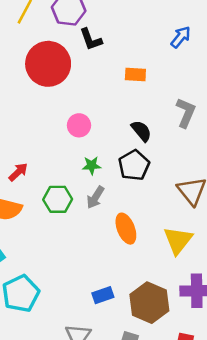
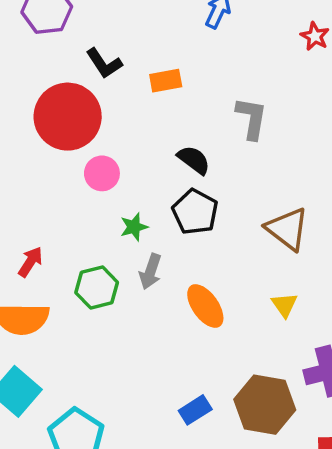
black L-shape: (91, 39) -> (104, 63), moved
red circle: (48, 64) -> (68, 117), moved
yellow triangle: (178, 240) -> (284, 305), size x0.6

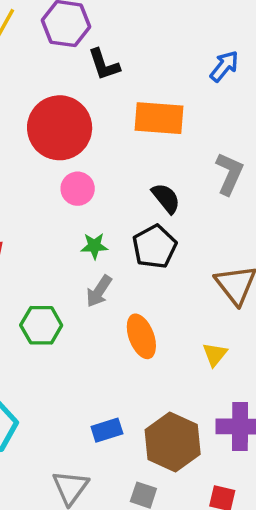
black L-shape: (104, 63) -> (104, 65), moved
orange rectangle: (166, 81) -> (159, 118), size x1.6
green hexagon: (97, 288) -> (41, 325), moved

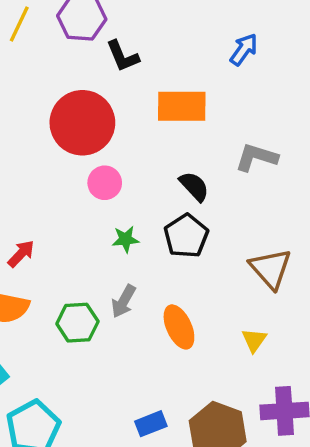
gray L-shape: (229, 174) -> (256, 157), turned -93
gray arrow: (99, 291) -> (124, 301), moved

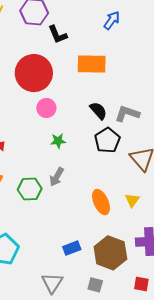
blue arrow: (244, 50) -> (112, 20), moved
gray L-shape: (256, 157) -> (127, 114), moved
black pentagon: (186, 236) -> (107, 140), moved
orange ellipse: (179, 327) -> (101, 202), moved

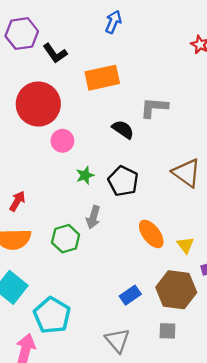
gray L-shape: (127, 114) -> (154, 107), moved
black pentagon: (107, 140) -> (123, 181), moved
yellow triangle: (132, 200) -> (185, 245), moved

